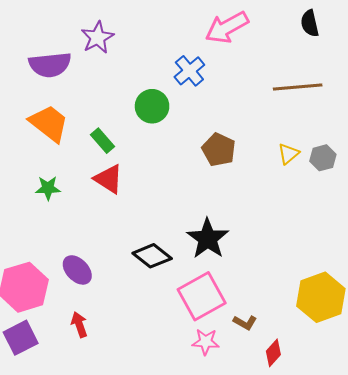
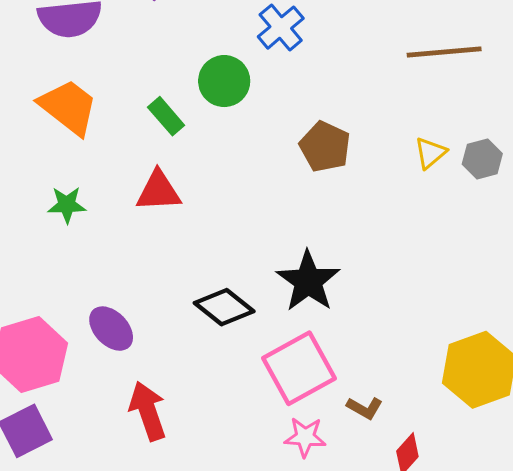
green rectangle: (103, 141) -> (166, 116), moved
red triangle: (109, 179) -> (158, 191), turned -36
red arrow: (79, 325) -> (148, 411), moved, size x1.5

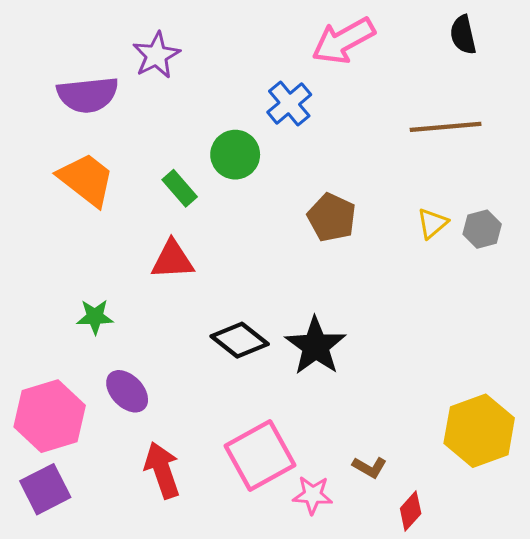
green star: (67, 205) -> (95, 317), moved
black diamond: (224, 307) -> (240, 340), moved
pink square: (299, 368) -> (260, 456), moved

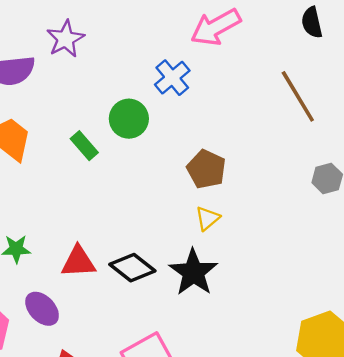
brown line: (446, 127) -> (298, 96), turned 64
yellow triangle: (432, 223) -> (207, 218), moved
red triangle: (172, 260) -> (78, 262), moved

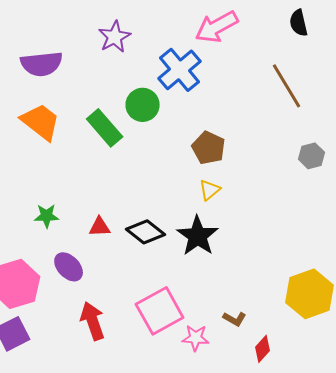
purple star: (65, 39) -> (115, 37), moved
blue cross: (172, 78) -> (180, 70), size x1.4
green rectangle: (84, 146) -> (105, 128), size x1.5
red triangle: (78, 262) -> (100, 227), size x0.7

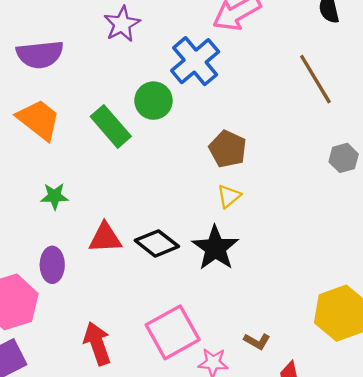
green star: (47, 216) -> (54, 196), moved
red triangle: (100, 227) -> (105, 238), size x1.4
purple ellipse: (69, 267) -> (52, 265), moved, turned 44

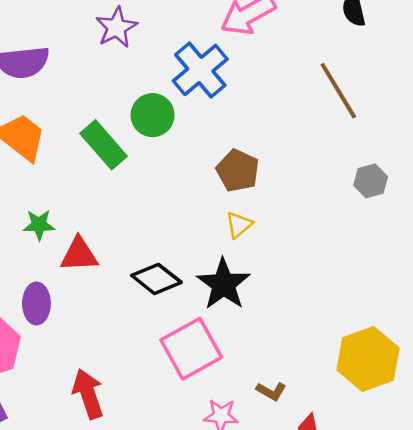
red triangle: (105, 238) -> (79, 254), moved
pink square: (173, 332) -> (191, 349), moved

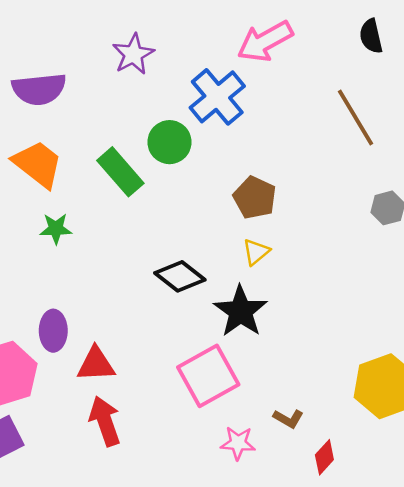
green star: (39, 225) -> (56, 229), moved
red triangle: (79, 254) -> (96, 364), moved
black diamond: (156, 279) -> (180, 276), moved

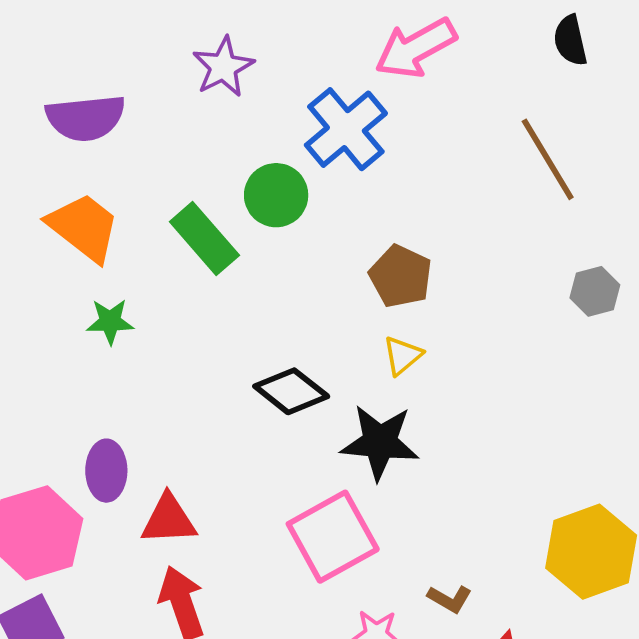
black star: (241, 311) -> (380, 442), turned -30

